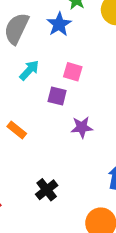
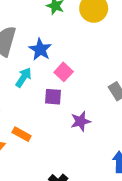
blue star: (59, 24) -> (40, 49), moved
pink square: (73, 72) -> (64, 72), turned 36

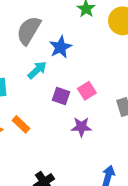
pink square: (64, 72) -> (87, 91), moved

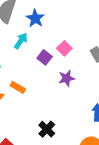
purple square: (61, 96) -> (45, 57), turned 32

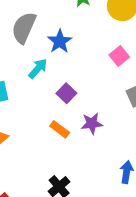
pink square: (64, 48) -> (119, 56), moved
orange rectangle: (18, 87) -> (60, 129), moved

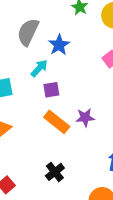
purple square: (66, 93) -> (51, 90), moved, turned 35
orange rectangle: (60, 129) -> (57, 122), size x1.5

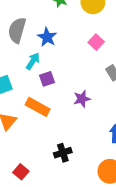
orange rectangle: (57, 122) -> (38, 107), moved
black cross: (55, 172) -> (63, 153), turned 30

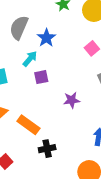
orange rectangle: (38, 107) -> (28, 125), moved

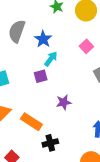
cyan arrow: (30, 59) -> (51, 59), moved
purple star: (72, 100) -> (64, 102), moved

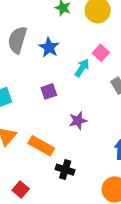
cyan arrow: (51, 59) -> (82, 68), moved
black cross: (50, 143) -> (65, 170), turned 35

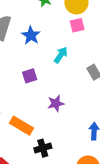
pink square: (101, 53) -> (77, 25), moved, turned 32
black cross: (65, 170) -> (43, 148), turned -35

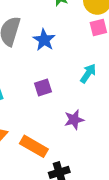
cyan arrow: (61, 55) -> (88, 73), moved

